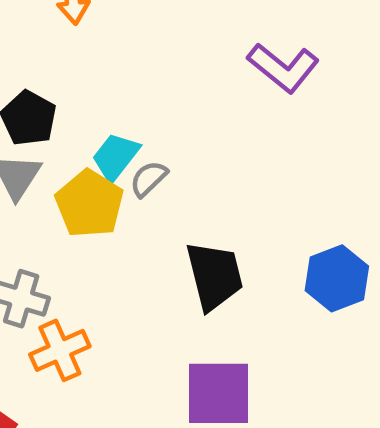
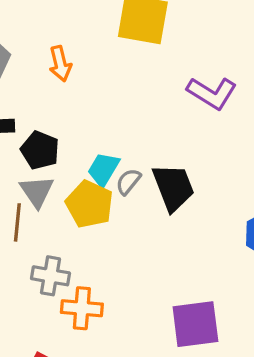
black trapezoid: (214, 276) -> (173, 187), moved
orange cross: (60, 350) -> (82, 308), turned 36

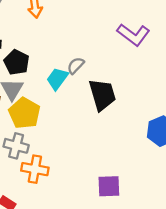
gray semicircle: (128, 182) -> (76, 66), moved
yellow pentagon: (89, 204) -> (24, 113), moved
purple square: (195, 324) -> (109, 186), size x0.7

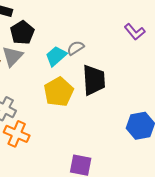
purple L-shape: (133, 35) -> (135, 32), size x0.7
yellow pentagon: (24, 113) -> (59, 92), moved

